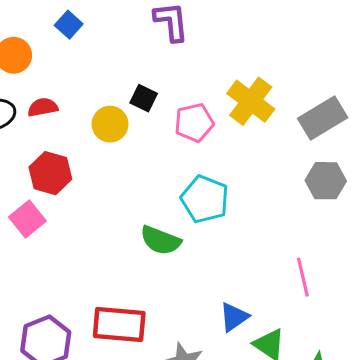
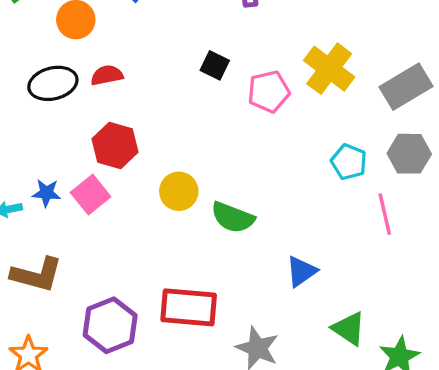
yellow circle: (110, 124) -> (179, 191), moved
cyan pentagon: (205, 199) -> (349, 162), moved, size x0.7
pink line: (303, 277) -> (385, 214), moved
blue triangle: (234, 317) -> (301, 271), moved

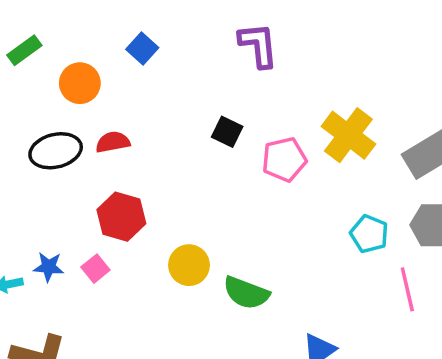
pink square: (91, 195) -> (95, 269), size x0.7

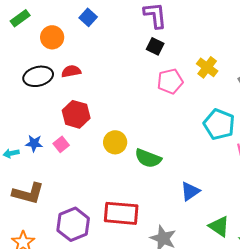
black square: (227, 132) -> (155, 46), moved
yellow cross: (348, 135) -> (207, 67), size x0.7
cyan pentagon: (369, 234) -> (219, 124), size x1.4

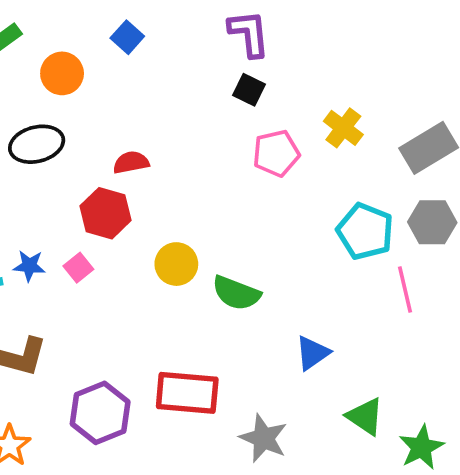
red semicircle: (71, 71) -> (131, 162), moved

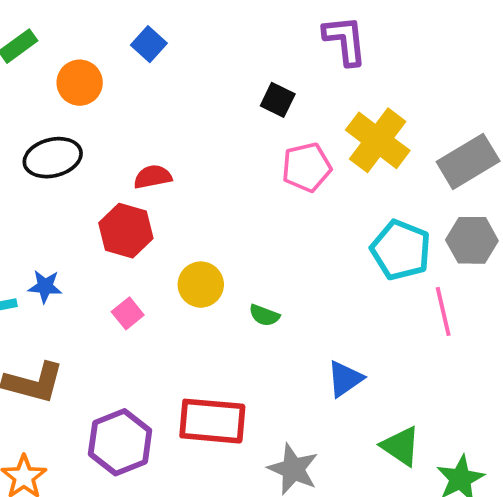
purple L-shape: (249, 34) -> (345, 40), moved
yellow cross: (343, 128) -> (378, 140), size x1.5
pink square: (78, 268) -> (128, 313), moved
green semicircle: (236, 293) -> (264, 315), size x0.6

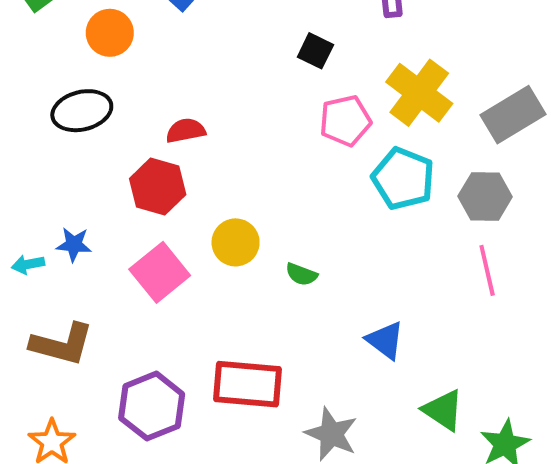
gray hexagon: (472, 240) -> (485, 197), moved
cyan pentagon: (401, 250) -> (403, 179), moved
pink square: (128, 313) -> (160, 272), size x1.8
blue triangle: (345, 379) -> (385, 340), turned -48

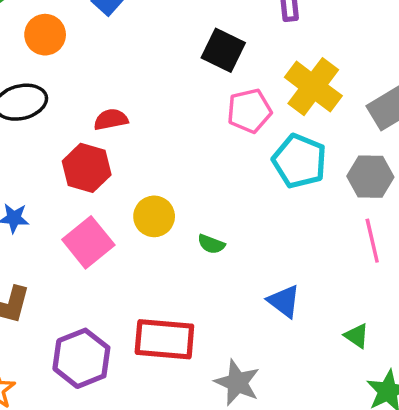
black square: (315, 51) -> (223, 50), size x1.4
green triangle: (443, 410) -> (357, 336), moved, size x0.7

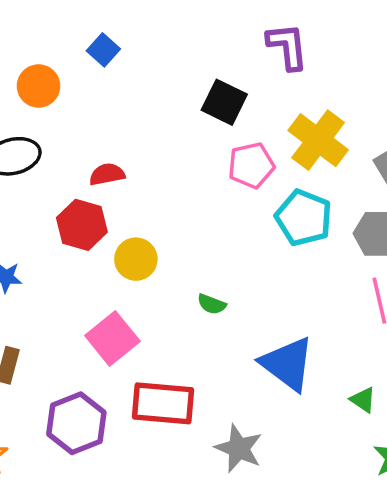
yellow circle: (154, 216) -> (136, 259), moved
pink square: (88, 242) -> (112, 338), moved
blue triangle: (284, 301) -> (287, 364), size x1.6

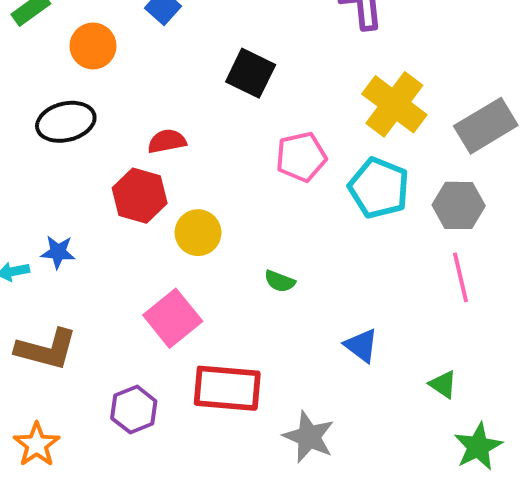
black square: (224, 102) -> (251, 73), moved
pink pentagon: (251, 165) -> (301, 157), moved
blue triangle: (287, 364) -> (361, 345), size x0.6
purple hexagon: (76, 423) -> (134, 410), size x0.7

